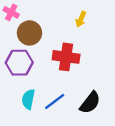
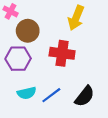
yellow arrow: (81, 19) -> (76, 18), size x1.6
cyan semicircle: (28, 99) -> (27, 93), turned -114

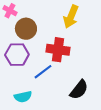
cyan semicircle: (27, 93) -> (23, 97), moved
blue line: (51, 95) -> (43, 72), moved

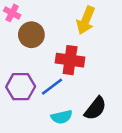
purple hexagon: (17, 55) -> (21, 87), moved
cyan semicircle: (23, 97) -> (62, 117), moved

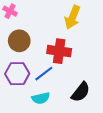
brown circle: (31, 35) -> (19, 41), moved
cyan semicircle: (62, 117) -> (41, 98), moved

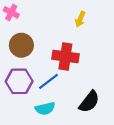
yellow arrow: (72, 17) -> (80, 19), size x0.6

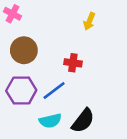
red cross: (65, 56) -> (73, 63), size x0.6
black semicircle: (89, 102) -> (83, 121), moved

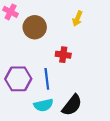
brown circle: (24, 50) -> (35, 27), moved
blue line: (54, 90) -> (47, 79), turned -60

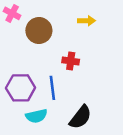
yellow arrow: (77, 18) -> (87, 21), turned -112
cyan semicircle: (43, 105) -> (36, 116), moved

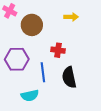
purple hexagon: (21, 88) -> (17, 59), moved
black semicircle: (80, 117) -> (69, 77), moved, turned 130

